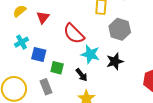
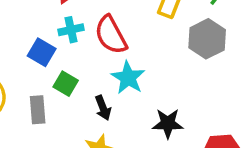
gray hexagon: (120, 29) -> (207, 39), moved
cyan cross: (22, 42) -> (71, 30), moved
black star: (115, 61) -> (168, 123), moved

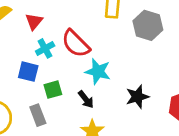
green square: (66, 84) -> (53, 90), turned -30

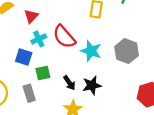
gray hexagon: (148, 25) -> (127, 51), moved
cyan star: (98, 71) -> (91, 51), moved
black star: (137, 97) -> (92, 85), moved

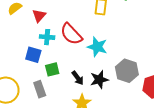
cyan cross: (39, 39) -> (47, 37), turned 32
gray hexagon: (127, 51) -> (127, 71), moved

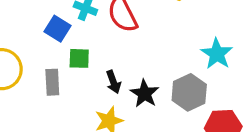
cyan star: (97, 47) -> (217, 54), moved
black star: (99, 80) -> (145, 93), turned 30

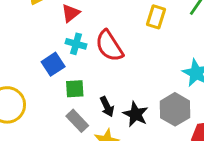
blue square: (58, 29) -> (53, 64), turned 30
gray rectangle: (52, 82) -> (77, 121), moved, turned -35

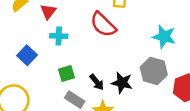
red semicircle: (109, 46) -> (103, 25), moved
blue square: (53, 64) -> (27, 55), moved

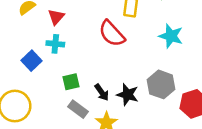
cyan cross: (59, 36) -> (55, 44), moved
cyan star: (164, 37) -> (171, 36), moved

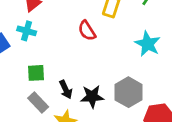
red semicircle: (112, 34) -> (87, 31), size x0.7
black star: (128, 95) -> (92, 97), turned -30

